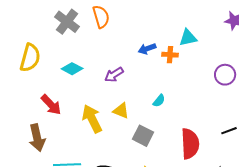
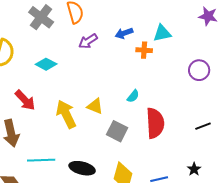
blue arrow: (147, 49) -> (124, 33), moved
purple arrow: (114, 75) -> (88, 41), moved
red semicircle: (190, 144) -> (155, 123), moved

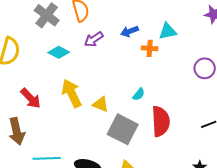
cyan diamond: (46, 64) -> (59, 52), moved
yellow arrow: (66, 114) -> (72, 93), moved
gray square: (117, 131) -> (123, 129), size x1.4

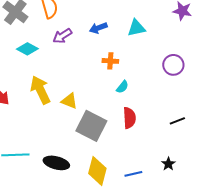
orange cross: (150, 48) -> (110, 61), moved
cyan semicircle: (139, 94) -> (122, 87), moved
red semicircle: (161, 121) -> (129, 118), size x0.7

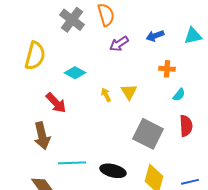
cyan diamond: (27, 49) -> (75, 73), moved
yellow arrow: (40, 90) -> (106, 95), moved, size x0.5
yellow triangle: (69, 101) -> (129, 92), moved, turned 36

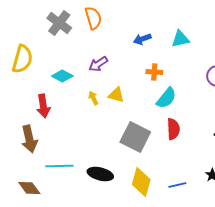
purple arrow: (119, 44) -> (98, 64), moved
yellow triangle: (129, 92) -> (116, 95), turned -42
cyan semicircle: (179, 95) -> (166, 98), size x1.6
red arrow: (56, 103) -> (43, 106), turned 35

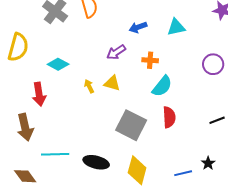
purple arrow: (98, 64) -> (116, 52), moved
blue line: (177, 185) -> (183, 173), moved

